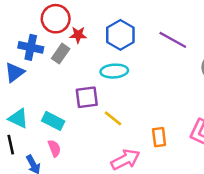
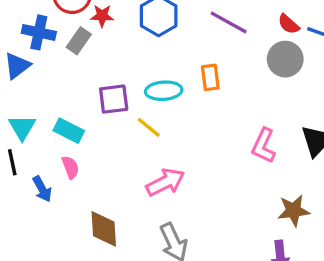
cyan ellipse: (114, 71) -> (164, 91), moved
cyan triangle: (18, 118) -> (22, 127), turned 35
orange rectangle: (159, 137) -> (210, 77), moved

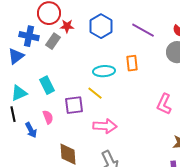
purple square: (114, 99) -> (74, 105), moved
cyan triangle: (22, 127) -> (19, 93), turned 36
cyan rectangle: (69, 131) -> (47, 85), moved, turned 36
pink arrow: (165, 182) -> (105, 126), turned 30

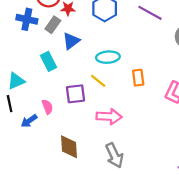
blue triangle: (16, 56) -> (71, 41), moved
orange rectangle: (132, 63) -> (138, 78), moved
cyan rectangle: (47, 85) -> (48, 61), moved
blue arrow: (31, 130) -> (29, 121), turned 84

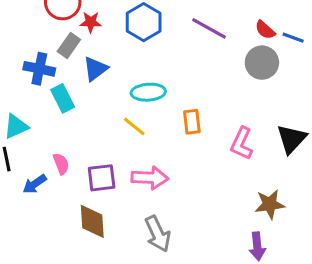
blue cross: (27, 19) -> (39, 69), moved
purple square: (75, 94) -> (102, 178), moved

